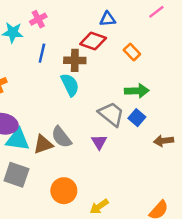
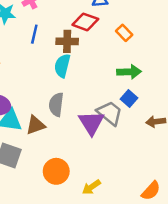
cyan semicircle: (70, 85) -> (62, 66), turned -140
gray trapezoid: (111, 114) -> (110, 113), moved
gray semicircle: (61, 137) -> (56, 105), moved, turned 45
purple triangle: (99, 142) -> (91, 123), size x1.6

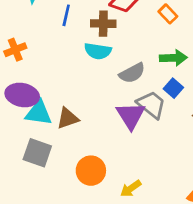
cyan semicircle: (62, 66) -> (98, 51), turned -95
gray semicircle: (56, 105) -> (132, 73), moved, turned -125

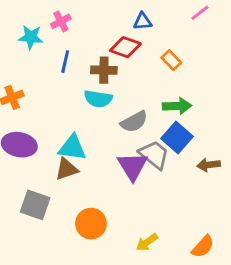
blue square: (173, 88) -> (177, 138), size x1.5
cyan triangle: (39, 113) -> (72, 148), moved
yellow arrow: (131, 188) -> (147, 242), moved

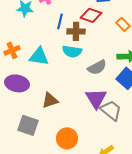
blue line: (65, 62) -> (60, 21), moved
cyan triangle: (72, 148) -> (39, 56), moved
gray trapezoid: (154, 155) -> (111, 110), moved

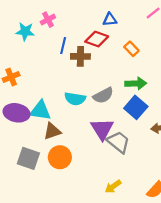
cyan semicircle: (72, 51) -> (75, 99), moved
cyan triangle: (39, 56) -> (40, 111), moved
orange circle: (67, 138) -> (60, 157), moved

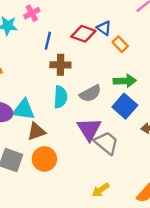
blue triangle: (110, 20) -> (104, 28), moved, turned 40
brown cross: (80, 56) -> (60, 65), moved
cyan semicircle: (75, 99) -> (60, 97), turned -96

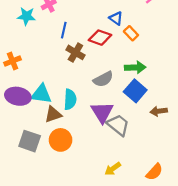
red diamond: (83, 34) -> (100, 38), moved
brown cross: (60, 65) -> (75, 52), turned 30
cyan semicircle: (60, 97) -> (70, 99), moved

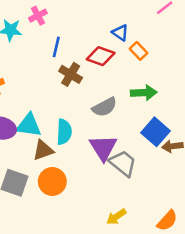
blue square: (135, 91) -> (155, 132), moved

